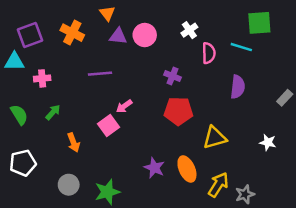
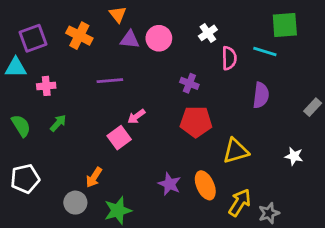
orange arrow: (73, 142) -> (94, 177), moved, turned 54

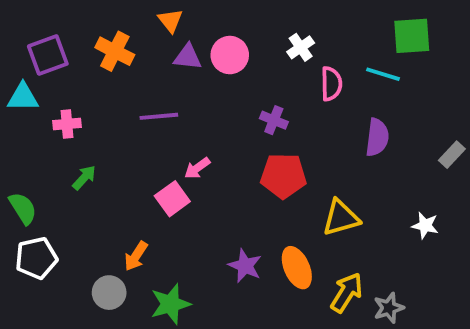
green semicircle: (21, 126) -> (23, 208), moved

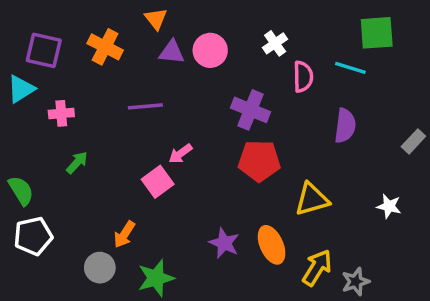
purple square: (48, 55) -> (44, 50), turned 33
cyan triangle: (23, 97) -> (21, 89), turned -32
purple cross: (274, 120) -> (250, 110), size x1.5

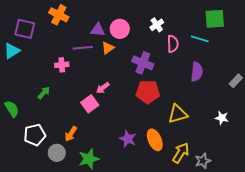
orange triangle: (156, 19) -> (108, 48), moved, turned 32
orange cross: (105, 47) -> (59, 15), moved
purple line: (145, 106) -> (83, 48), moved
pink cross: (61, 113) -> (62, 65), moved
white pentagon: (33, 236) -> (35, 135), moved

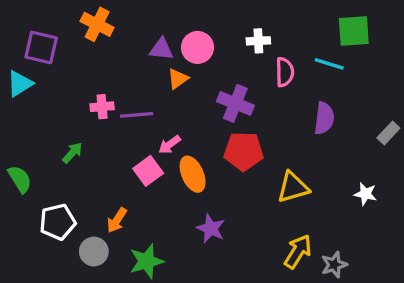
white cross: (157, 25) -> (258, 41), turned 32
purple line: (83, 48) -> (137, 115), moved
orange ellipse: (155, 140) -> (193, 174), moved

